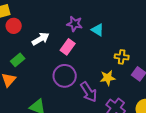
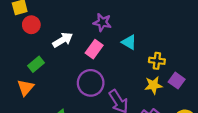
cyan triangle: (98, 30) -> (129, 42), moved
yellow star: (108, 78) -> (153, 85), moved

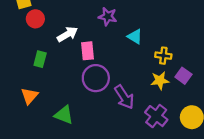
pink rectangle: (94, 49) -> (87, 51), moved, turned -42
green rectangle: (36, 64) -> (40, 59), turned -35
orange triangle: (25, 88) -> (29, 96), moved

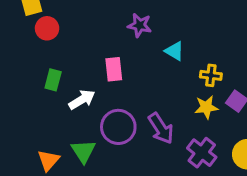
white arrow: (67, 34) -> (82, 100), moved
purple circle: (96, 78) -> (118, 127), moved
orange triangle: (29, 96) -> (49, 160), moved
green triangle: (64, 115) -> (83, 151), turned 36

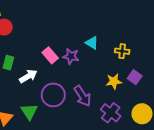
purple star: (140, 25) -> (71, 56), moved
pink rectangle: (114, 69) -> (50, 55), turned -35
yellow cross: (211, 75) -> (122, 51), moved

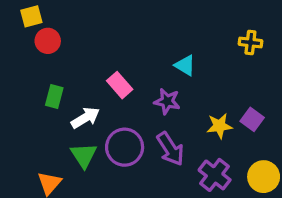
yellow cross: (122, 51) -> (250, 42), moved
purple star: (71, 56) -> (167, 101), moved
green triangle: (29, 112) -> (84, 155), moved

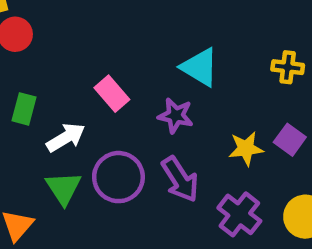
yellow cross: (250, 42) -> (288, 67), moved
cyan triangle: (185, 65) -> (200, 67), size x1.4

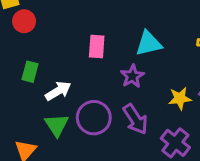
cyan triangle: (200, 67) -> (149, 43), turned -44
pink rectangle: (112, 94) -> (97, 46), moved, turned 45
purple star: (176, 116) -> (132, 76), turned 30

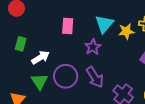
cyan triangle: (149, 43) -> (104, 24), turned -36
yellow star: (180, 98) -> (126, 31), moved

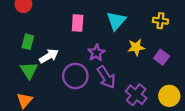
yellow star: (126, 31) -> (136, 47), moved
purple star: (93, 47) -> (96, 53), moved
green triangle: (39, 81) -> (29, 70), moved

